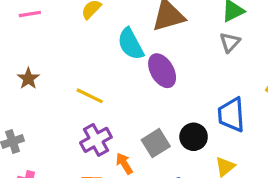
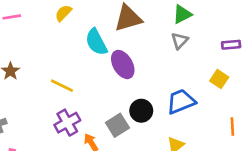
blue trapezoid: (231, 115) -> (181, 101), turned 72
black circle: (194, 137) -> (141, 111), moved

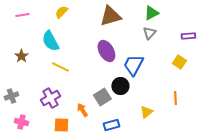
cyan semicircle: (96, 42) -> (50, 41), moved
blue trapezoid: (181, 101) -> (133, 65), moved, turned -40
purple cross: (67, 123) -> (50, 98), moved
orange line: (232, 127) -> (175, 98), moved

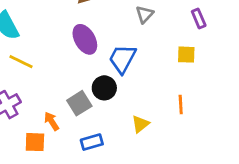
purple rectangle: (188, 36) -> (199, 19), turned 72
yellow square: (179, 62) -> (186, 55), turned -32
orange square: (61, 125) -> (35, 142), moved

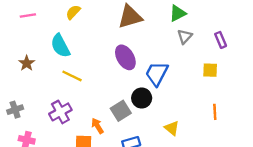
gray triangle: (145, 14) -> (185, 36), moved
orange line: (181, 105) -> (215, 112), moved
yellow triangle: (140, 124) -> (172, 128), turned -42

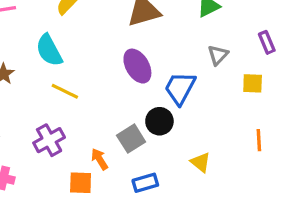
gray triangle: (185, 36) -> (218, 55), moved

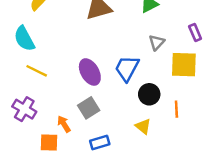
purple ellipse: (137, 66) -> (90, 72), moved
yellow square: (253, 83) -> (184, 65), size x1.6
black circle: (159, 121) -> (149, 94), moved
purple cross: (49, 140) -> (24, 109), turned -30
orange line: (259, 140) -> (176, 109), moved

